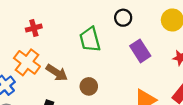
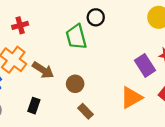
black circle: (123, 18) -> (96, 17), moved
purple rectangle: (140, 51) -> (145, 65), moved

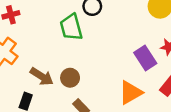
brown arrow: (43, 70) -> (42, 76), moved

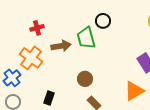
brown arrow: (42, 76) -> (61, 46), moved, turned -42

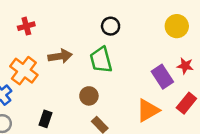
red cross: (37, 28) -> (26, 26), moved
green trapezoid: (86, 38) -> (101, 60), moved

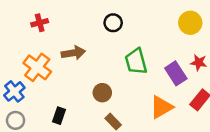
black circle: (111, 26) -> (113, 23), moved
green trapezoid: (101, 60) -> (136, 61), moved

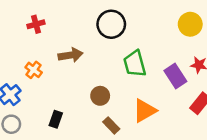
black circle: (113, 23) -> (111, 24), size x1.5
orange cross: (37, 67) -> (34, 70), size x0.6
orange triangle: (161, 107) -> (145, 111), moved

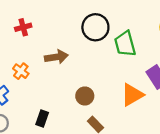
green trapezoid: (135, 64) -> (125, 44), moved
orange triangle: (145, 111) -> (132, 95), moved

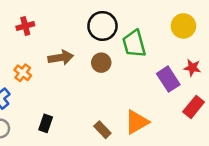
orange triangle: (132, 95) -> (137, 122), moved
brown circle: (85, 96) -> (101, 63), moved

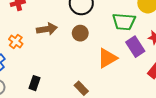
green trapezoid: (134, 44) -> (124, 22), moved, turned -70
orange triangle: (137, 122) -> (107, 58), moved

